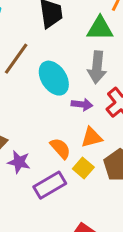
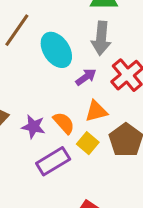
purple arrow: (82, 104) -> (86, 77), turned -42
purple star: (19, 162) -> (33, 127), moved

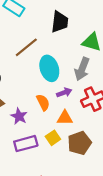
orange semicircle: (64, 123) -> (43, 102), moved

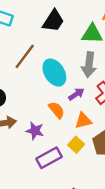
black trapezoid: (60, 22) -> (53, 21), turned 40

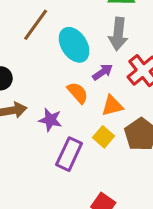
purple rectangle: (49, 158) -> (69, 154), turned -35

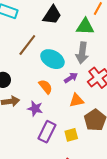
cyan ellipse: (74, 45) -> (52, 59), turned -30
orange semicircle: (78, 93) -> (46, 87), moved
yellow square: (103, 137) -> (71, 135), moved, turned 32

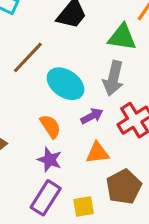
purple star: (35, 109) -> (50, 160), moved

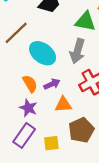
purple arrow: (92, 116) -> (52, 84), moved

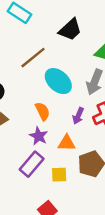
purple arrow: (52, 84) -> (78, 116), moved, turned 133
orange triangle: (63, 105) -> (67, 143), moved

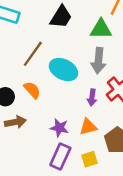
orange semicircle: (43, 111) -> (32, 90), moved

